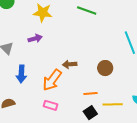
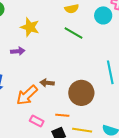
brown circle: (105, 68) -> (81, 93), size x1.6
pink rectangle: (50, 105) -> (37, 121), moved

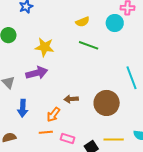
purple arrow: (18, 51) -> (37, 73), size x1.5
orange arrow: (27, 95) -> (53, 115), size x0.7
orange line: (62, 115) -> (46, 132), moved

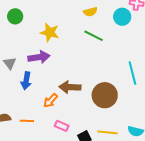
brown arrow: (71, 99) -> (70, 87), size x1.5
blue arrow: (23, 108) -> (26, 81), moved
orange line: (46, 132) -> (27, 121), moved

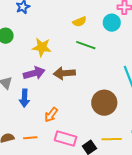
brown arrow: (70, 87) -> (64, 73), moved
pink rectangle: (62, 126) -> (65, 138), size x1.5

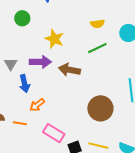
green line: (86, 45) -> (97, 48), turned -60
blue arrow: (24, 98) -> (25, 84), turned -30
orange arrow: (51, 115) -> (37, 105), moved

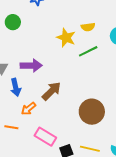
yellow star: (54, 39) -> (66, 38), moved
brown arrow: (69, 70) -> (52, 91), moved, turned 125

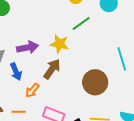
yellow star: (66, 38) -> (59, 44), moved

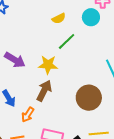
purple arrow: (28, 47) -> (15, 60), moved, turned 50

